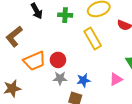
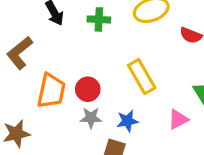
yellow rectangle: (93, 39) -> (142, 77), moved
orange trapezoid: (35, 61) -> (51, 91), turned -55

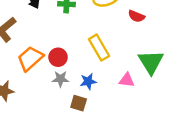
orange trapezoid: (51, 91) -> (30, 58), turned -144
pink triangle: (178, 119) -> (127, 80), turned 35

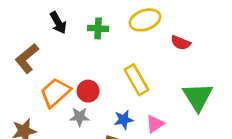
gray star: (60, 79) -> (80, 117), moved
pink triangle: (127, 80) -> (155, 124), moved, turned -42

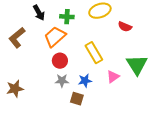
orange trapezoid: (55, 93) -> (55, 37), moved
gray star: (80, 117) -> (62, 81), moved
pink triangle: (155, 124) -> (113, 77), moved

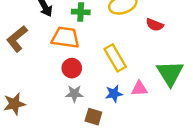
orange trapezoid: (55, 37) -> (65, 37), turned 50
pink triangle: (113, 77) -> (139, 89), turned 32
blue star: (85, 81) -> (114, 94), moved

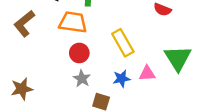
gray star: (74, 94) -> (82, 79), turned 30

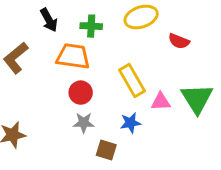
pink triangle: (147, 73) -> (161, 102), moved
gray star: (82, 79) -> (84, 123), turned -30

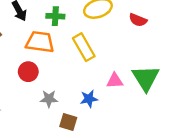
red semicircle: (179, 41) -> (138, 20), moved
yellow rectangle: (132, 80) -> (84, 47), moved
red circle: (81, 93) -> (28, 72), moved

